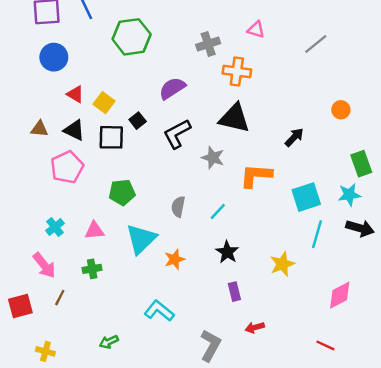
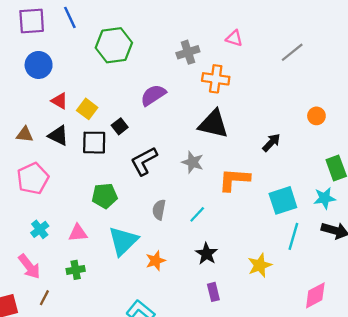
black L-shape: (177, 134) -> (144, 161), moved
pink pentagon: (67, 167) -> (33, 178), moved

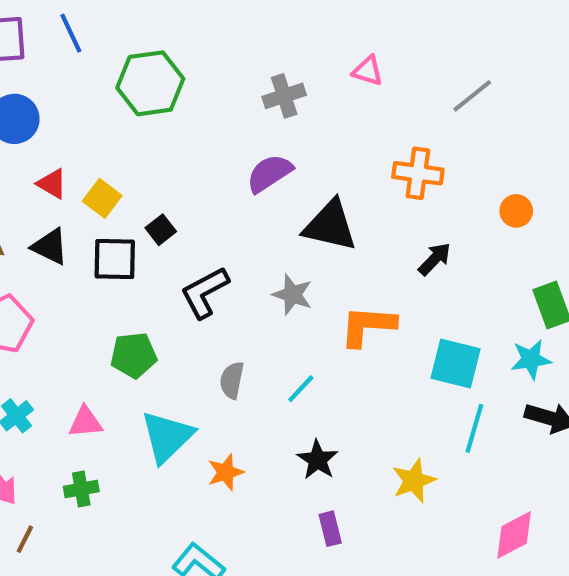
orange cross: (216, 79) -> (418, 173), moved
purple semicircle: (153, 95) -> (269, 173), moved
cyan square: (283, 200) -> (456, 364), turned 32

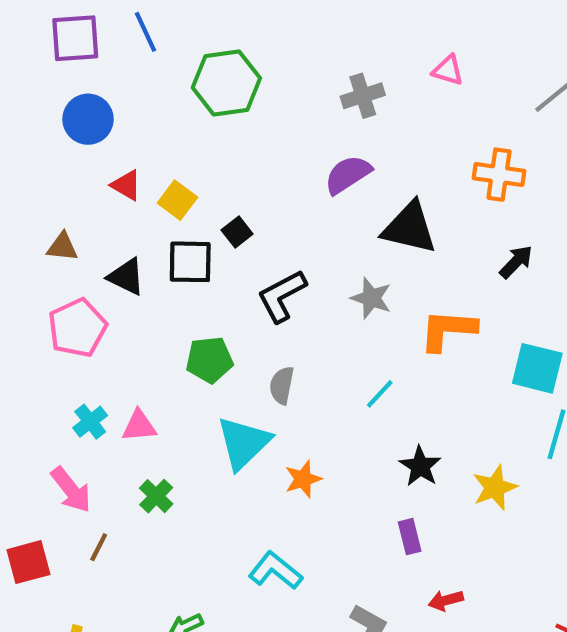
black triangle: (50, 246) -> (126, 277), moved
gray semicircle: (232, 380) -> (282, 385), moved
pink triangle: (85, 422) -> (139, 426), moved
black star: (318, 460) -> (420, 466), moved
green cross: (81, 489) -> (156, 496), turned -36

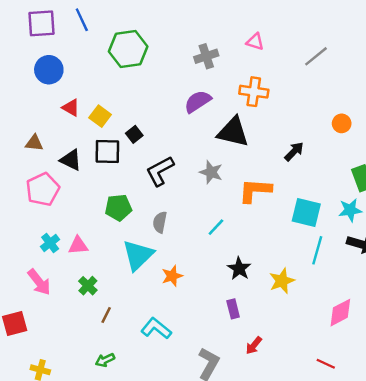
orange cross: (499, 175) -> (254, 92), moved
brown line: (99, 547) -> (106, 315), moved
red arrow: (446, 600) -> (254, 345), turned -36

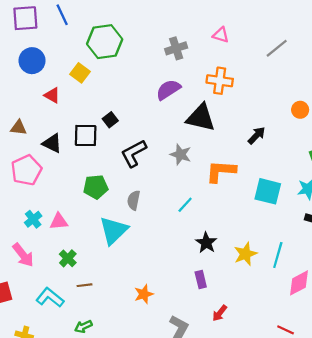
yellow square: (100, 116) -> (80, 73), moved
cyan line: (317, 250) -> (278, 255), moved
orange star: (172, 276) -> (144, 294), moved
brown line: (106, 315) -> (85, 285), turned 56
cyan L-shape: (156, 328) -> (50, 297), moved

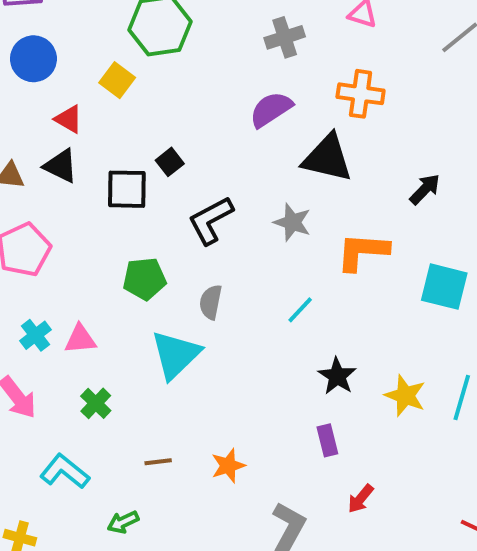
black triangle: (52, 143) -> (61, 166), moved
yellow star: (245, 254) -> (405, 396), turned -30
brown line: (85, 285) -> (158, 462), moved

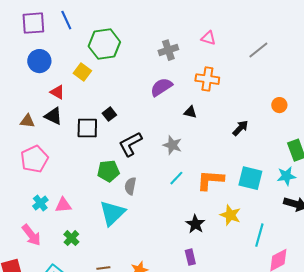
black triangle: (327, 158) -> (190, 112), size x0.5
orange L-shape: (362, 251) -> (210, 180), moved
green pentagon: (144, 279) -> (108, 171), moved
cyan line: (300, 310) -> (176, 178), moved
yellow star: (405, 396) -> (230, 215), moved

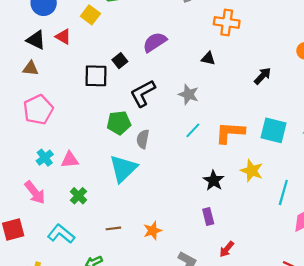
purple semicircle: (161, 87) -> (155, 42), moved
black triangle: (53, 116) -> (36, 40), moved

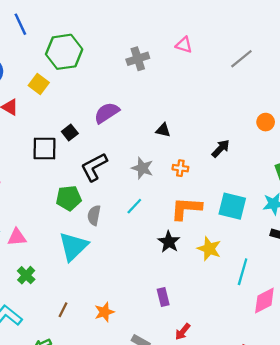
orange cross: (227, 23) -> (180, 168), moved, size x0.6
cyan line: (193, 130) -> (134, 206), moved
black star: (214, 180) -> (169, 242), moved
brown line: (113, 228) -> (63, 310), turned -56

